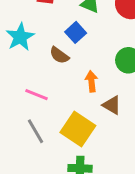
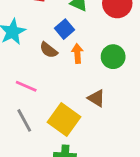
orange arrow: (91, 81) -> (77, 53), moved

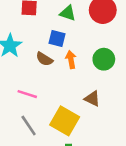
blue square: (64, 29) -> (57, 39), turned -30

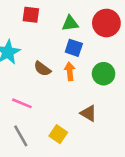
green triangle: (68, 13) -> (70, 23), turned -30
blue square: (57, 39) -> (74, 48), moved
yellow square: (65, 121) -> (58, 134), size x0.6

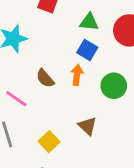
brown semicircle: (42, 69) -> (45, 78), moved

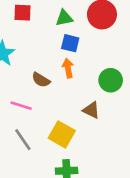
green circle: (114, 86) -> (111, 80), moved
yellow square: (49, 142) -> (62, 134), size x1.4

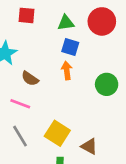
brown semicircle: (41, 80) -> (30, 78), moved
brown triangle: (91, 110) -> (89, 146), moved

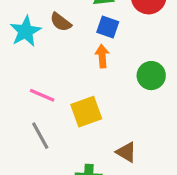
brown semicircle: (30, 78) -> (61, 22), moved
yellow square: (57, 133) -> (86, 112), moved, turned 35

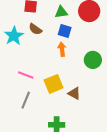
gray line: (40, 136) -> (26, 100), turned 54
brown triangle: (126, 152) -> (74, 93), moved

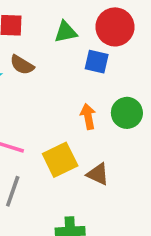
blue square: (65, 31) -> (97, 62), moved
orange arrow: (62, 49) -> (88, 116), moved

